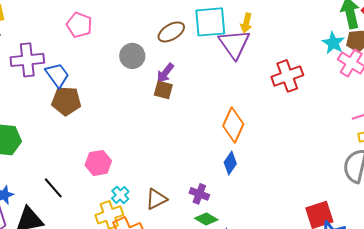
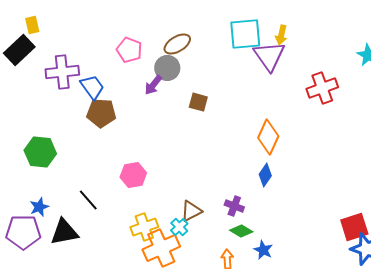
pink pentagon: (79, 25) -> (129, 50), moved
brown ellipse: (171, 32) -> (177, 44), moved
purple arrow: (165, 73) -> (153, 85), moved
cyan cross: (120, 195) -> (179, 227), moved

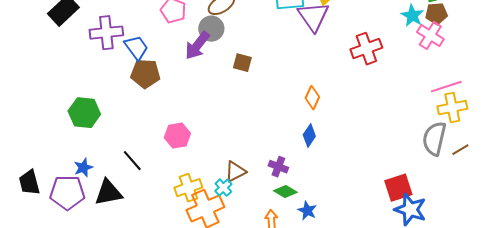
purple arrow: (153, 85) -> (197, 46), size x1.4
orange diamond: (268, 137) -> (312, 98), size x0.7

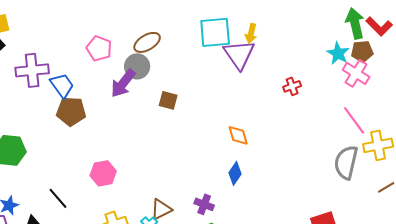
red cross: (366, 49) -> (292, 86), size x0.6
pink line: (446, 87) -> (354, 120), moved, turned 72
orange diamond: (312, 98) -> (238, 135), turned -40
gray semicircle: (434, 139) -> (346, 162), moved

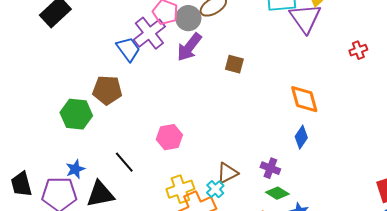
gray circle: (137, 66) -> (188, 18), moved
purple cross: (32, 70) -> (149, 33), moved, turned -32
brown pentagon: (71, 111) -> (107, 90), moved
orange diamond: (238, 135) -> (304, 99), size x1.4

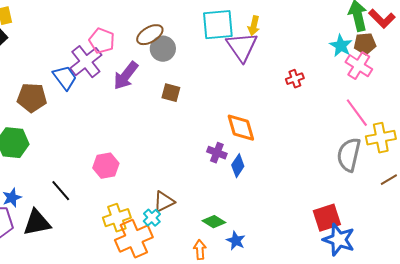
gray circle: (188, 18) -> (163, 49), moved
brown pentagon: (107, 90) -> (32, 98), moved
purple cross: (270, 168) -> (217, 153), moved

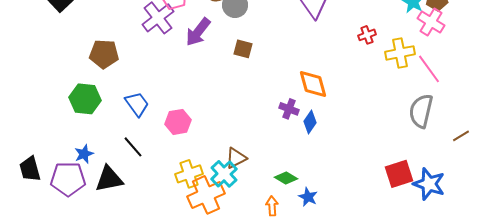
blue trapezoid: (65, 78) -> (137, 104), moved
yellow cross: (381, 138) -> (400, 53), moved
cyan cross: (152, 218) -> (224, 174), size x1.5
blue star: (339, 240) -> (429, 184), moved

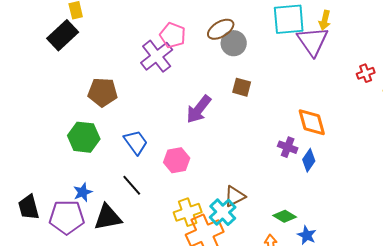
purple arrow: (198, 32) -> (199, 109), moved

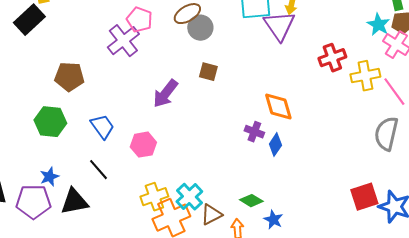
red cross: (366, 73) -> (332, 58), size x1.5
brown triangle: (235, 196) -> (211, 215), moved

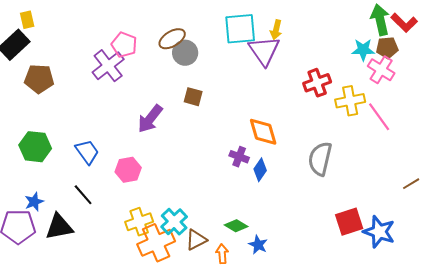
cyan star: (378, 25) -> (363, 50), turned -30
brown pentagon: (69, 77) -> (39, 79), moved
gray semicircle: (386, 134) -> (320, 159), moved

